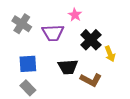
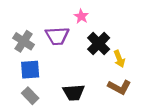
gray cross: (22, 24) -> (24, 41), moved
black trapezoid: (68, 67) -> (74, 92), moved
brown L-shape: (91, 80) -> (119, 87), moved

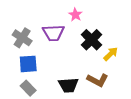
yellow arrow: (119, 59) -> (111, 54), turned -112
brown L-shape: (119, 87) -> (98, 80), moved

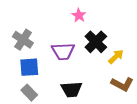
purple trapezoid: (53, 33) -> (63, 51), moved
brown L-shape: (98, 80) -> (122, 84), moved

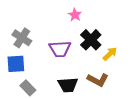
blue square: (29, 67) -> (16, 64), moved
brown L-shape: (122, 84) -> (98, 80), moved

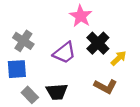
pink star: (75, 15) -> (81, 16), size x1.5
purple trapezoid: (60, 49) -> (64, 53), turned -35
black trapezoid: (68, 85) -> (57, 92), moved

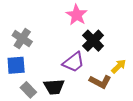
purple trapezoid: (64, 53) -> (74, 62), moved
yellow arrow: (119, 58) -> (119, 66), moved

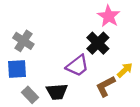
pink star: (77, 15) -> (109, 16), moved
brown L-shape: (100, 82) -> (105, 86), turned 125

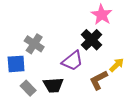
gray cross: (23, 41) -> (34, 44), moved

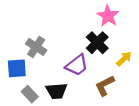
yellow arrow: (117, 65) -> (124, 59), moved

